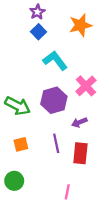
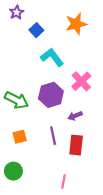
purple star: (37, 12) -> (17, 12), moved

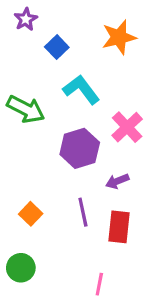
green arrow: (17, 100) -> (26, 109), moved
orange square: (20, 137) -> (31, 214), turned -32

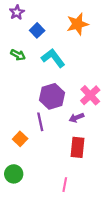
green arrow: (26, 109) -> (18, 55), moved, size x0.6
pink cross: (127, 127) -> (90, 95), moved
purple line: (83, 212) -> (40, 122), moved

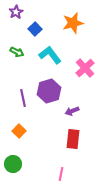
pink cross: (90, 95) -> (85, 68), moved
purple line: (40, 122) -> (23, 98), moved

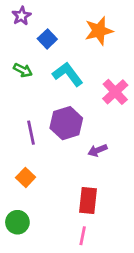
red rectangle: (73, 139) -> (88, 200), moved

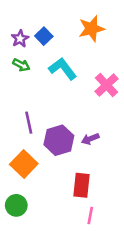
purple star: (22, 16) -> (20, 39), moved
purple hexagon: (66, 123) -> (59, 140), moved
orange square: (26, 177) -> (24, 164), size x1.5
pink line: (83, 236) -> (90, 215), moved

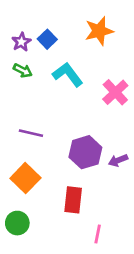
purple line: (29, 123) -> (31, 133), turned -65
purple arrow: (90, 139) -> (118, 160), moved
purple hexagon: (59, 140) -> (85, 152), moved
red rectangle: (81, 185) -> (73, 200), moved

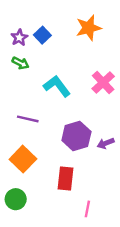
cyan L-shape: (68, 75) -> (57, 86), moved

